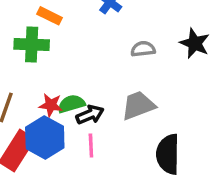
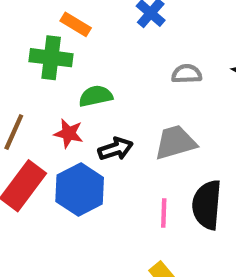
green semicircle: (71, 104) -> (96, 96), moved
blue hexagon: (45, 138) -> (80, 189), moved
pink line: (91, 145) -> (164, 213), moved

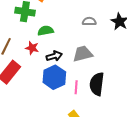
blue hexagon: (80, 189) -> (54, 77), moved

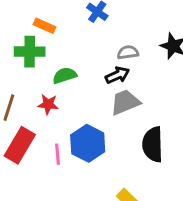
black arrow: (54, 56) -> (117, 75), moved
pink line: (76, 87) -> (58, 154), moved

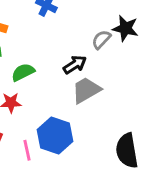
gray semicircle: (128, 52) -> (101, 39), moved, turned -30
black semicircle: (153, 144) -> (127, 151), moved

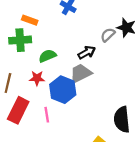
gray trapezoid: (86, 90) -> (81, 73), moved
blue hexagon: (55, 136) -> (63, 90), moved

